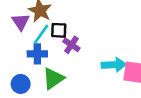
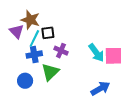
purple cross: (71, 45) -> (61, 51), moved
cyan arrow: (114, 65) -> (96, 53), turned 66

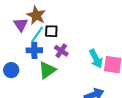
blue circle: (25, 81) -> (11, 70), moved

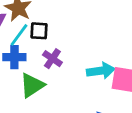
cyan arrow: (96, 59) -> (101, 71), turned -72

